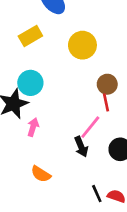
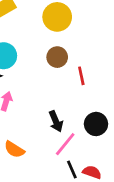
brown circle: (107, 84) -> (57, 57), moved
pink line: (90, 127) -> (65, 144), moved

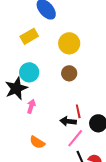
red line: (81, 76) -> (78, 111), moved
black arrow: (56, 121) -> (68, 121), turned 119

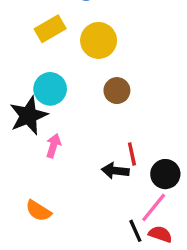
yellow circle: (69, 43) -> (99, 40), moved
pink line: (75, 138) -> (154, 207), moved
orange semicircle: (37, 142) -> (38, 211), moved

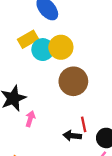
cyan circle: (50, 89) -> (43, 50), moved
brown circle: (117, 91) -> (73, 81), size x1.6

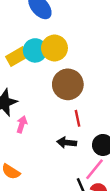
yellow rectangle: (28, 39) -> (17, 56), moved
red line: (84, 124) -> (78, 118), moved

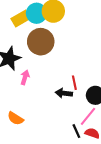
brown circle: (68, 84) -> (41, 42), moved
red line: (78, 118) -> (74, 83), moved

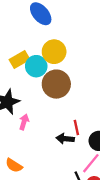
cyan circle: (36, 13) -> (36, 66), moved
brown circle: (41, 42) -> (56, 84), moved

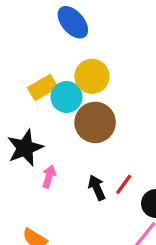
red line: (76, 128) -> (124, 184), turned 48
black arrow: (65, 139) -> (97, 188), moved, turned 60

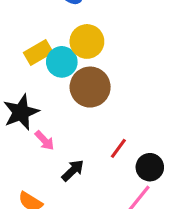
pink arrow: (49, 176) -> (45, 140), turned 120
black arrow: (97, 188) -> (73, 170), moved, turned 70

